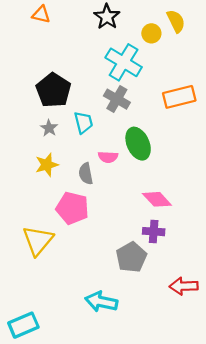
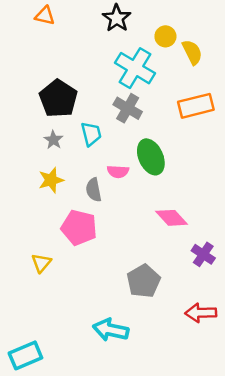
yellow semicircle: (176, 21) -> (192, 52), moved
purple cross: (154, 232) -> (203, 254), moved, turned 30
yellow triangle: (38, 240) -> (41, 263), size x0.6

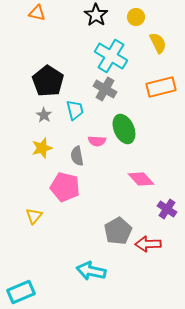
yellow circle: (165, 36) -> (136, 17), moved
red arrow: (201, 313) -> (148, 244), moved

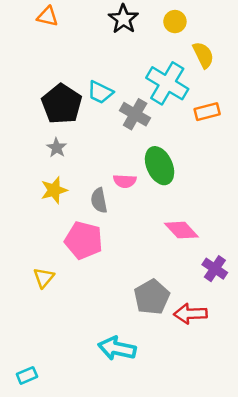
cyan cross: (111, 56) -> (167, 83), moved
orange rectangle: (161, 87) -> (207, 112), size x0.7
cyan trapezoid: (75, 110) -> (100, 92), moved, turned 130
cyan rectangle: (21, 292) -> (27, 375), size x0.6

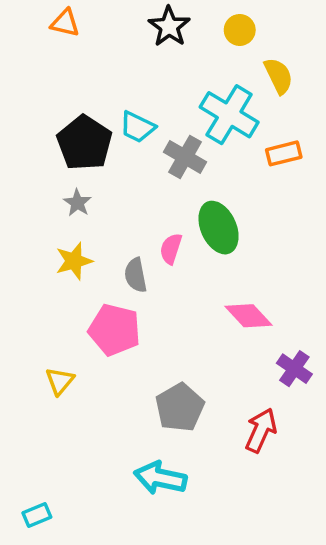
pink semicircle: (125, 181) -> (171, 249), turned 105
gray pentagon: (152, 297) -> (180, 407), moved
red arrow: (190, 314) -> (261, 430), turned 116

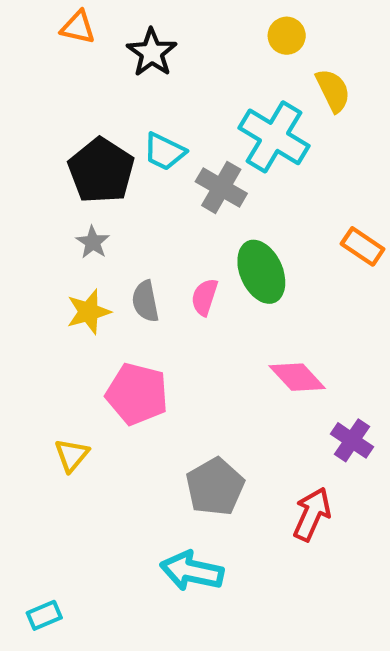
black star: (169, 26) -> (152, 53), moved
orange rectangle: (284, 153) -> (363, 246), moved, turned 48
gray semicircle: (136, 275) -> (145, 301), moved

